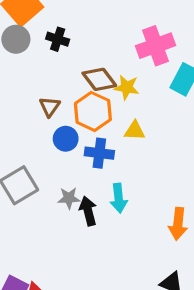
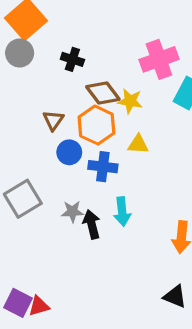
black cross: (58, 39) -> (72, 59), moved

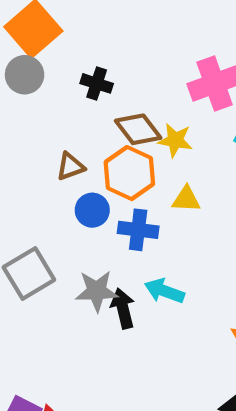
brown triangle: (53, 120) -> (70, 166), turned 35
gray star: (72, 212) -> (97, 291), size x1.4
cyan arrow: (122, 212) -> (164, 291), turned 116

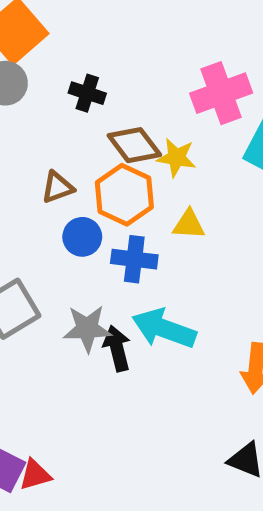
cyan arrow: (164, 291) -> (164, 329), size x1.4

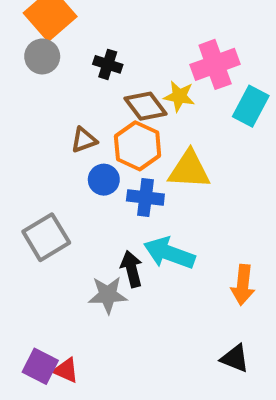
yellow star: (176, 158) -> (179, 96), moved
yellow triangle: (189, 224) -> (189, 170), size x1.6
gray star: (87, 329) -> (108, 295), moved
red triangle: (35, 475) -> (66, 370), turned 40

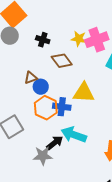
yellow star: (179, 96) -> (79, 39), moved
orange hexagon: (138, 146) -> (46, 108), moved
blue circle: (104, 180) -> (41, 87), moved
black arrow: (132, 269) -> (55, 143), turned 66

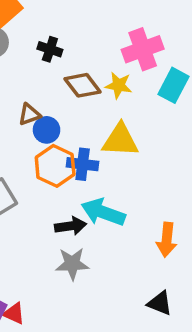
yellow star: (79, 39) -> (119, 85), moved
black arrow: (55, 143) -> (71, 226), turned 30
gray star: (43, 156) -> (72, 264), moved

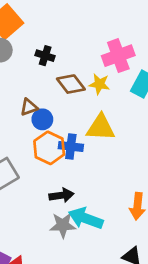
cyan arrow: (103, 212) -> (86, 218), moved

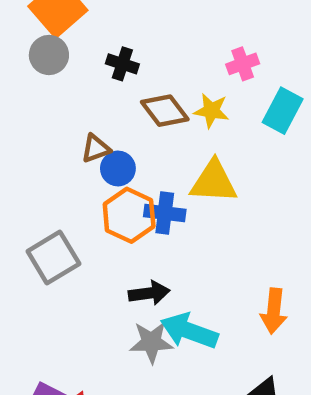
pink cross: (118, 56) -> (243, 64), size x0.6

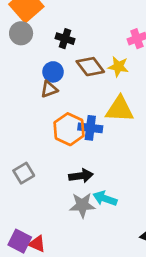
blue circle: (118, 169) -> (53, 72), moved
gray square: (53, 258) -> (24, 173), moved, size x0.7
cyan arrow: (189, 331) -> (105, 198), size x0.7

